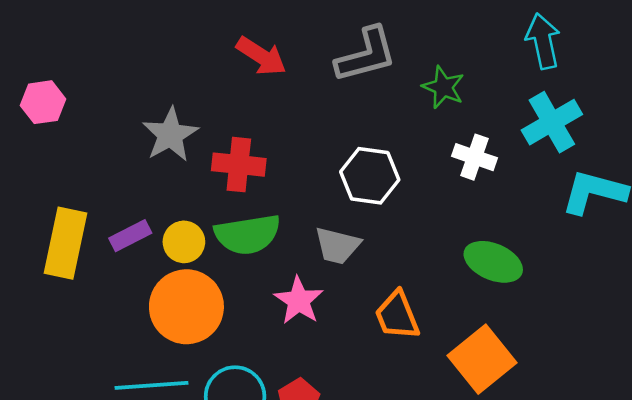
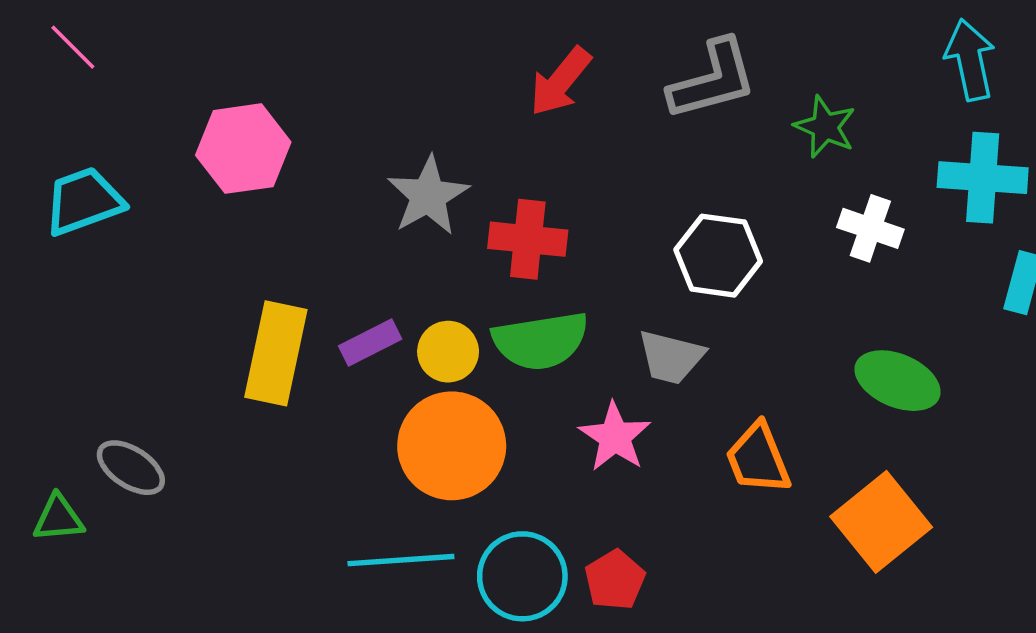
red arrow: (261, 56) -> (560, 82), turned 96
pink hexagon: (43, 102) -> (243, 149), size x1.4
cyan cross: (552, 122) -> (983, 178), turned 34

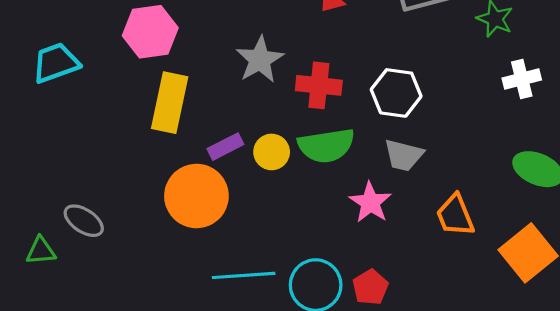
white cross: (870, 228) -> (522, 79), turned -33
white hexagon: (718, 256) -> (396, 93), moved
yellow rectangle: (276, 353) -> (170, 103), moved
orange circle: (452, 446) -> (196, 196), moved

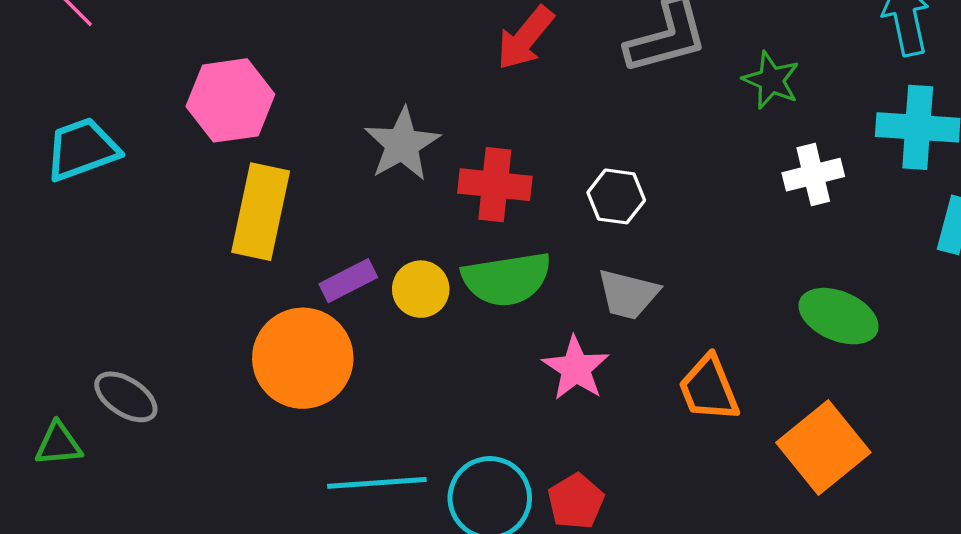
white hexagon: (396, 93) -> (616, 196), size x0.7

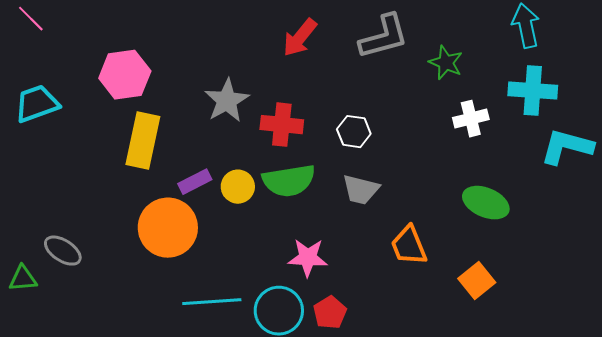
pink star: (576, 368) -> (308, 258), moved, turned -30
orange square: (823, 447) -> (477, 281), size x0.7

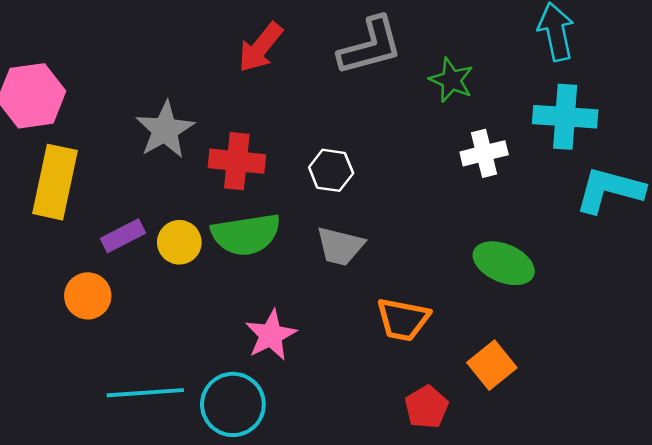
orange circle: (168, 228) -> (88, 296), size x0.6
orange trapezoid: (409, 246) -> (403, 319), turned -57
pink star: (308, 258) -> (271, 335), turned -30
red pentagon: (330, 313) -> (426, 407), moved

